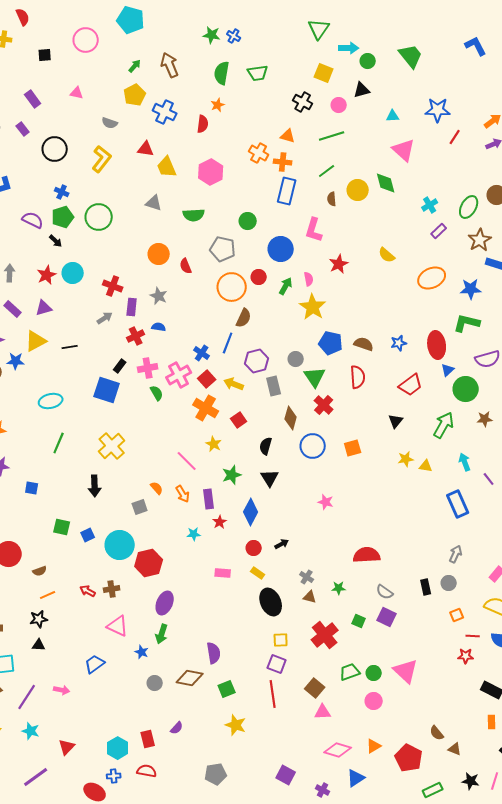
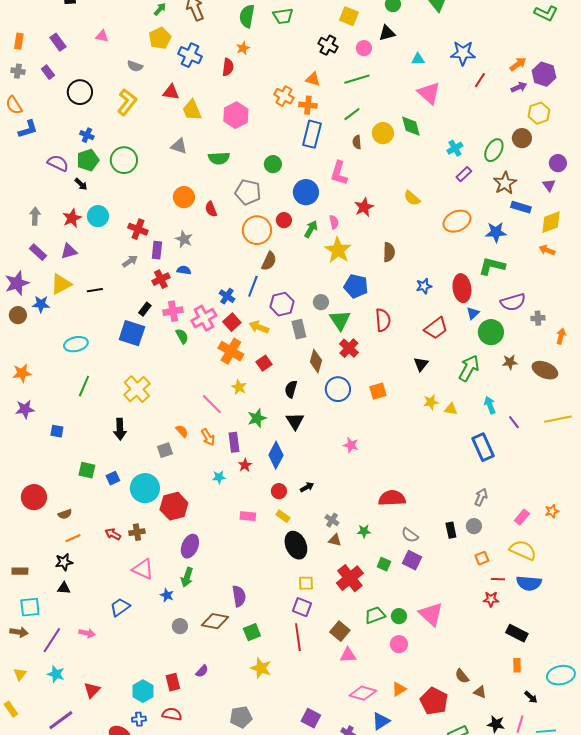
brown semicircle: (364, 344) -> (389, 252), moved, turned 72

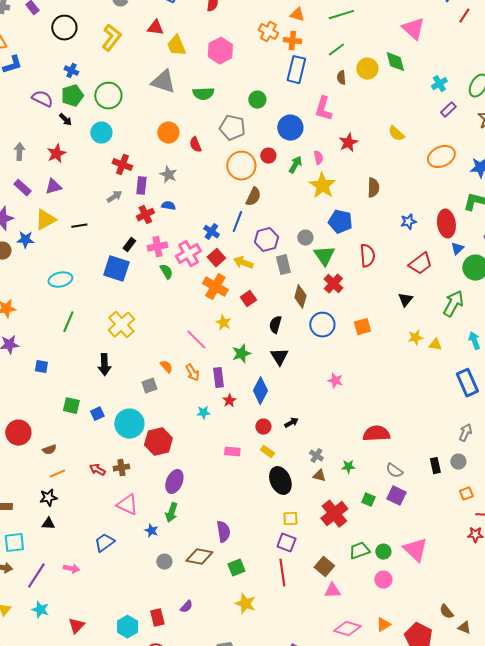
gray triangle: (179, 146) -> (163, 82), size x1.5
cyan circle: (98, 216) -> (101, 133), moved

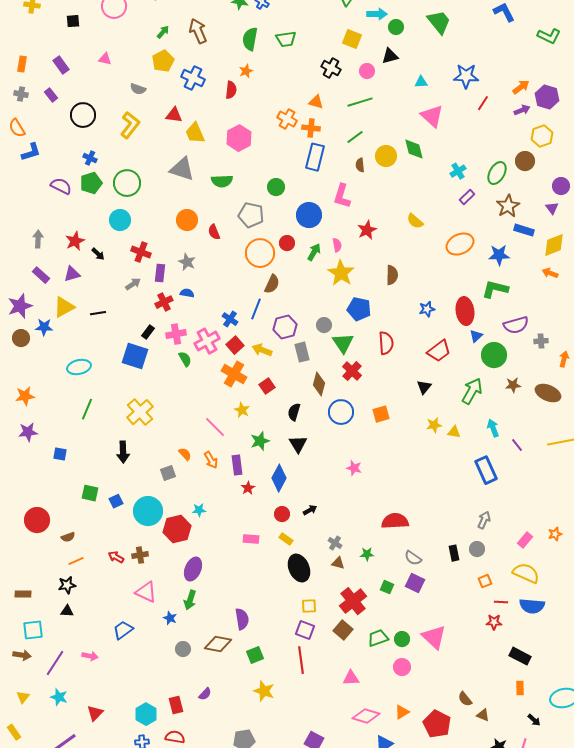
black arrow: (65, 120) -> (98, 254), moved
cyan star: (203, 413) -> (199, 510), moved
brown square: (324, 567) -> (343, 630), moved

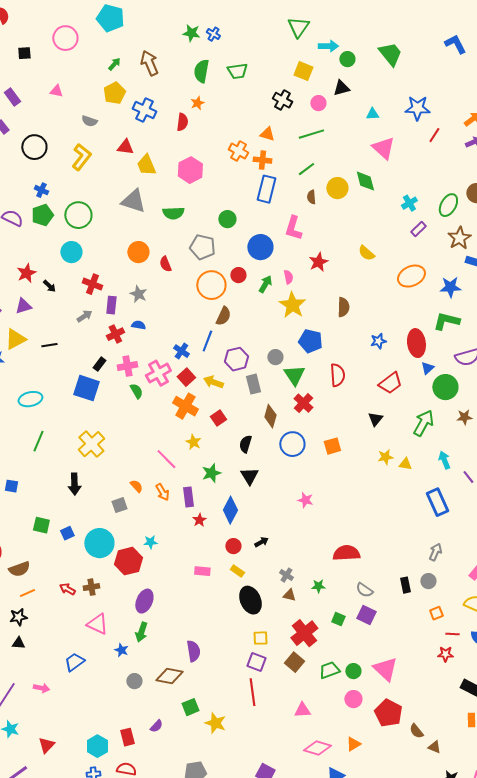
brown semicircle: (68, 537) -> (19, 569), size x1.5
green square: (255, 655) -> (190, 707), moved
red pentagon: (437, 724) -> (388, 713), moved

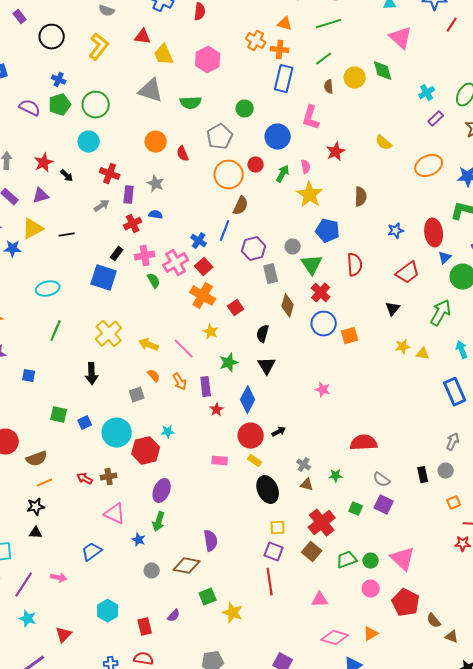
gray pentagon: (202, 247) -> (220, 137), turned 30
yellow arrow: (213, 382) -> (149, 345), moved
blue circle: (292, 444) -> (324, 324), moved
red circle: (233, 546) -> (251, 436), size x1.6
cyan hexagon: (97, 746) -> (108, 611), moved

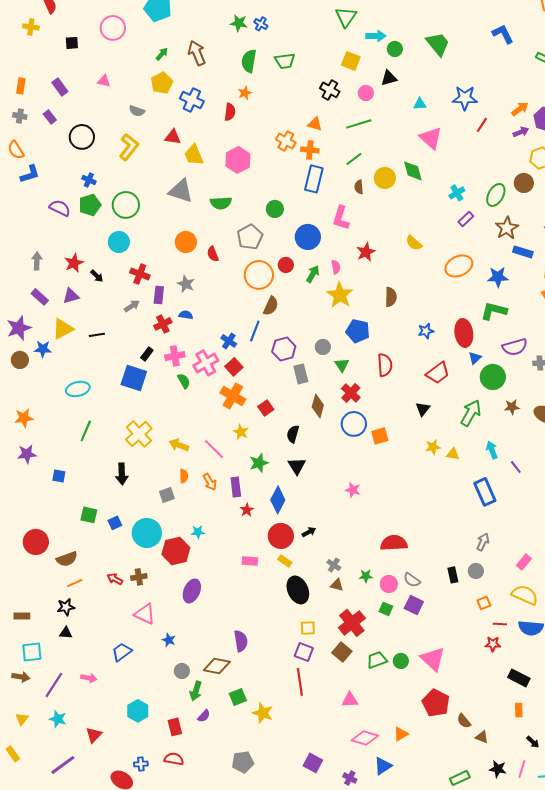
green triangle: (312, 265) -> (342, 365), size x0.7
orange semicircle: (154, 376) -> (184, 476), turned 40
green arrow: (159, 522) -> (196, 691), moved
pink circle: (371, 589) -> (389, 584), moved

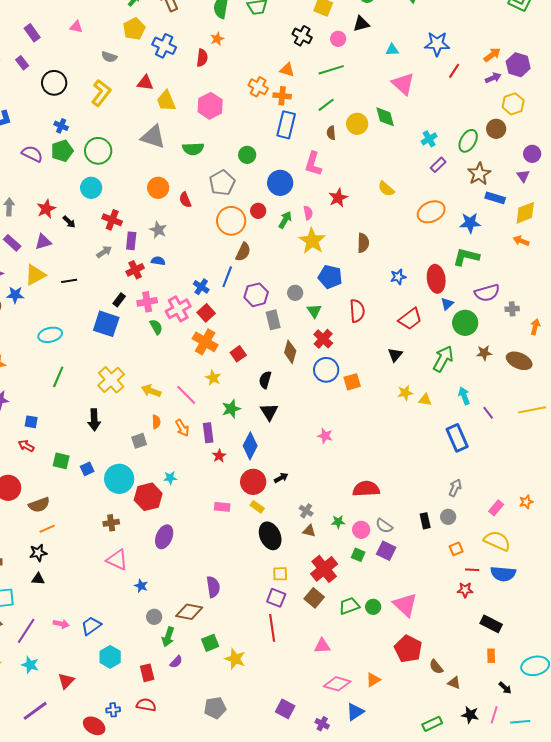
red arrow: (115, 579) -> (26, 446), moved
blue trapezoid: (122, 652) -> (91, 626), moved

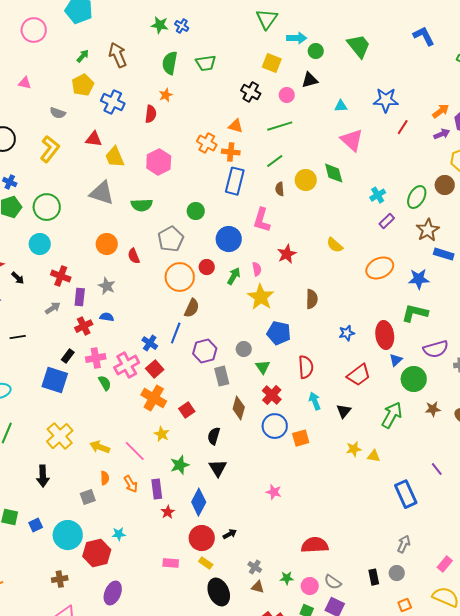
cyan arrow: (464, 396) -> (315, 401), moved

